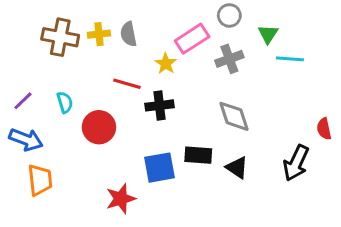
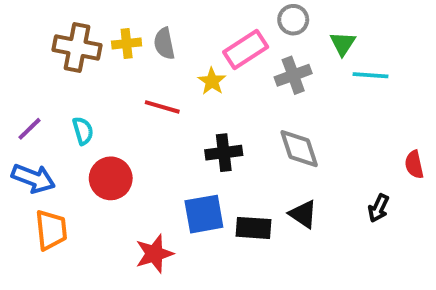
black cross: (159, 105) -> (224, 153), moved
red circle: (99, 127) -> (111, 178), moved
black rectangle: (198, 155) -> (254, 228), moved
black arrow: (296, 163) -> (378, 208), size x0.6

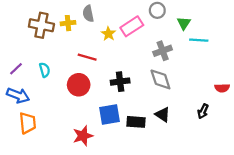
gray semicircle: (164, 44) -> (88, 14), moved
gray cross: (293, 75) -> (163, 51), moved
yellow star: (212, 81) -> (108, 34), moved
red semicircle: (414, 164) -> (222, 88), turned -80
red circle: (111, 178) -> (79, 85), moved

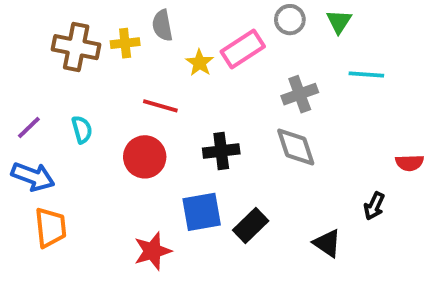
green triangle: (184, 23) -> (339, 22), moved
black triangle: (163, 115) -> (327, 243), moved
black rectangle: (136, 122) -> (251, 226), turned -48

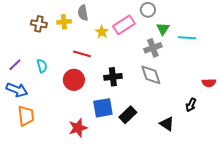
green triangle: (339, 22) -> (163, 29), moved
brown cross: (76, 47) -> (39, 24), size x0.7

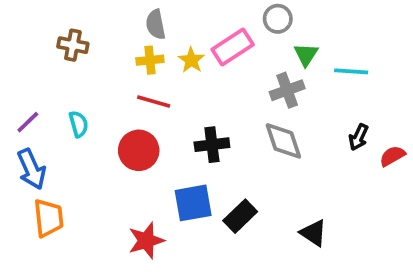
yellow cross: (64, 22) -> (150, 60), moved
red semicircle: (209, 83) -> (392, 156), turned 152
blue arrow: (17, 90) -> (32, 169), turned 45
black arrow: (191, 105) -> (359, 137), moved

